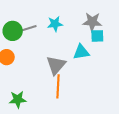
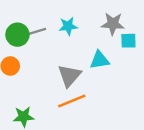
cyan square: (97, 36) -> (128, 41), moved
orange line: (58, 86) -> (72, 101), turned 65

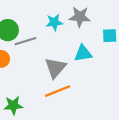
gray star: (113, 24) -> (80, 17), moved
gray line: (34, 32) -> (25, 41), moved

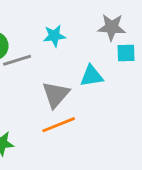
gray star: (80, 17) -> (112, 27), moved

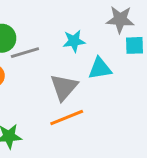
cyan star: (54, 36) -> (74, 41), moved

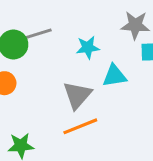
gray line: (25, 53) -> (37, 34), moved

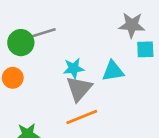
cyan star: (88, 47) -> (74, 68), moved

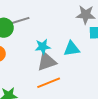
gray triangle: (79, 89) -> (47, 62), turned 30

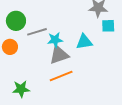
gray line: (20, 21) -> (37, 32), moved

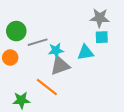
cyan square: (108, 26) -> (102, 37), moved
orange line: (61, 76) -> (47, 87), moved, turned 60

